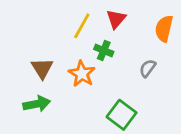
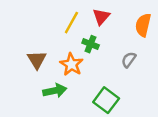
green arrow: (37, 104) -> (55, 91), moved

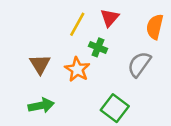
gray semicircle: (129, 60) -> (139, 64), size x1.5
green arrow: (55, 91) -> (41, 105), moved

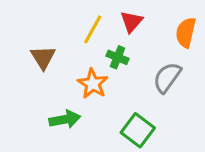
brown triangle: (40, 64) -> (43, 57), moved
green arrow: (41, 105) -> (65, 119), moved

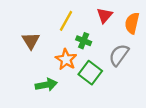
red triangle: (131, 22) -> (105, 15), moved
green square: (138, 130) -> (90, 73), moved

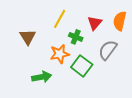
red triangle: (105, 15) -> (95, 23), moved
orange star: (66, 59) -> (60, 54), turned 30

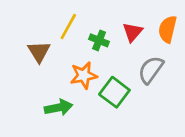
yellow line: (60, 19) -> (68, 26), moved
green cross: (76, 37) -> (99, 40), moved

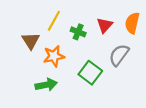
orange star: (84, 75) -> (54, 56), moved

